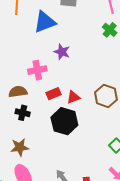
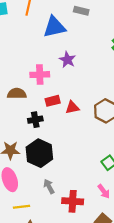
black cross: (23, 113) -> (35, 120), moved, turned -32
black hexagon: (64, 121) -> (39, 153), moved

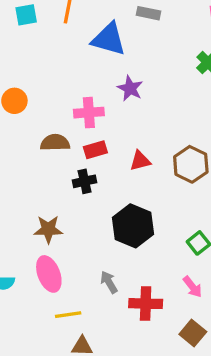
blue triangle: (54, 27) -> (109, 39), turned 30
red rectangle: (53, 101) -> (95, 150), moved
black hexagon: (39, 153) -> (133, 226), moved

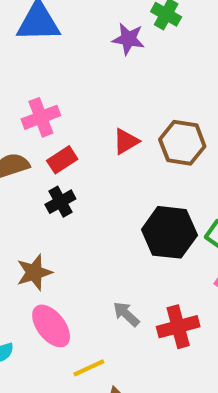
purple star: (130, 88) -> (128, 39), moved
red triangle: (140, 161) -> (126, 141), moved
black hexagon: (133, 226) -> (169, 232), moved

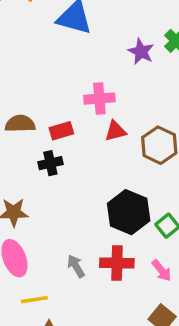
pink cross: (41, 117) -> (99, 99), moved
red cross: (178, 327) -> (117, 263), moved

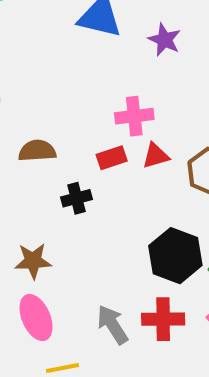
purple star: (141, 52) -> (164, 40), moved
red rectangle: (61, 131) -> (112, 158), moved
gray arrow: (76, 266) -> (113, 325), size x1.4

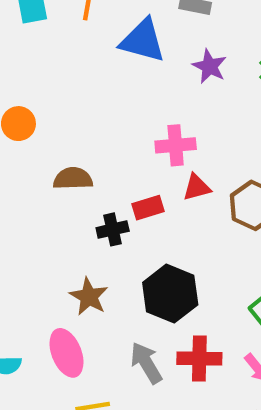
red rectangle: (112, 158) -> (148, 208), moved
black hexagon: (175, 256) -> (170, 294), moved
brown star: (33, 261) -> (89, 297), moved, turned 30

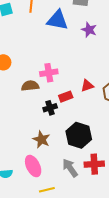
pink cross: (176, 145) -> (49, 73), moved

